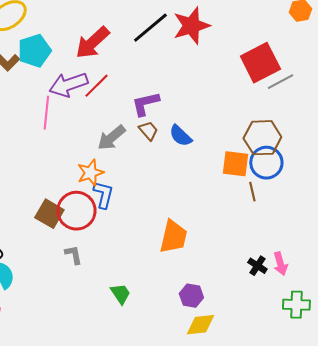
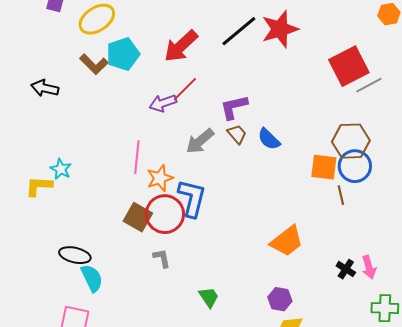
purple arrow: (68, 85) -> (163, 103), moved, size x0.7
pink line: (46, 113) -> (137, 157), moved
orange star: (90, 173) -> (160, 178), moved
blue L-shape: (103, 195) -> (192, 198), size x1.4
orange trapezoid: (173, 237) -> (287, 241), moved, turned 39

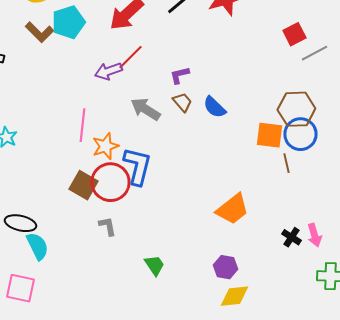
red square: (349, 66) -> (294, 34), size x0.6
purple L-shape: (234, 107) -> (179, 75), size x0.7
gray arrow: (200, 141) -> (145, 109), turned 72

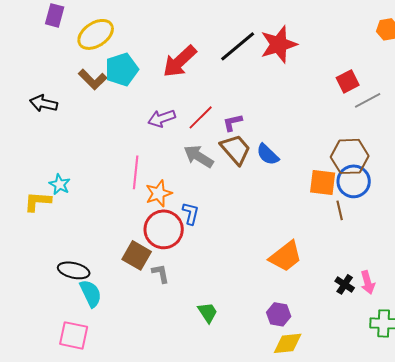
red line: (130, 57) -> (201, 117), moved
brown trapezoid: (182, 102) -> (236, 149), size x1.6
blue L-shape: (137, 166) -> (191, 213), size x0.6
brown square: (83, 185) -> (137, 255), moved

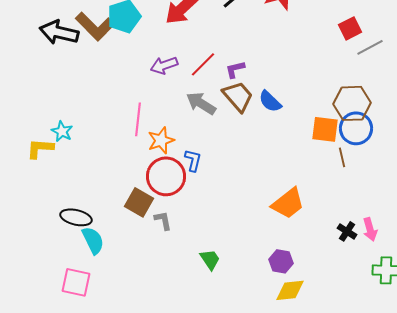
brown L-shape: (93, 79) -> (95, 26), size x1.4
black arrow: (44, 103) -> (59, 32), moved, size x1.4

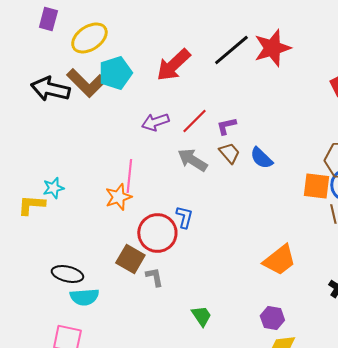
brown trapezoid: (238, 96) -> (229, 153), size x0.7
cyan star: (62, 131) -> (53, 188), turned 30
orange star: (161, 140) -> (118, 197), moved
cyan semicircle: (93, 240) -> (84, 297), turned 112

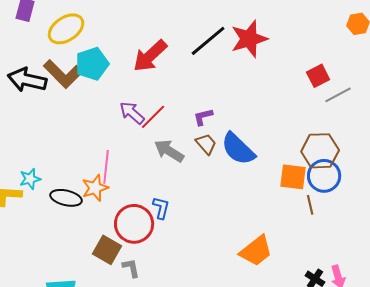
red line: (194, 121) -> (153, 117), moved
purple arrow: (155, 122) -> (132, 113), turned 60
blue semicircle: (261, 158) -> (238, 149), size x1.5
black ellipse: (67, 274) -> (66, 198), moved

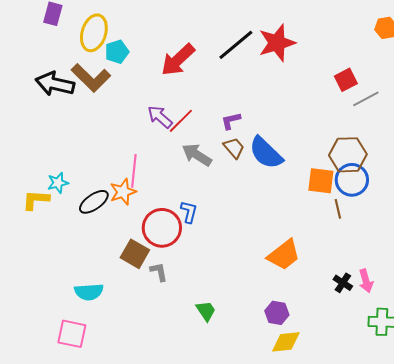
yellow ellipse: (66, 29) -> (94, 33), turned -39
cyan pentagon: (92, 64) -> (117, 52), moved, size x0.7
black ellipse: (66, 198) -> (94, 202), turned -48

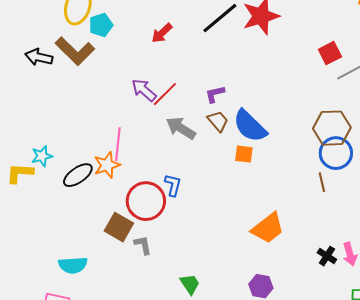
red arrow: (178, 60) -> (162, 33), size x0.6
black arrow: (55, 84) -> (39, 57), size x0.7
orange square: (321, 181) -> (244, 154), moved, size x0.7

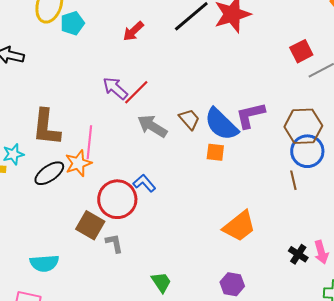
brown L-shape: (75, 51) -> (46, 127), moved, turned 51
purple L-shape: (215, 94) -> (250, 115), moved, size x1.5
blue L-shape: (173, 185) -> (144, 183), turned -55

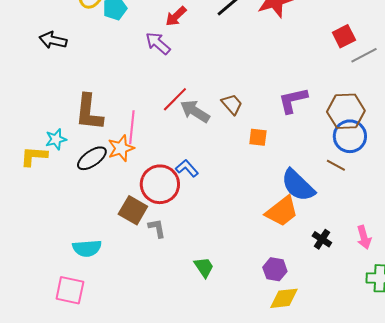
purple arrow: (115, 88) -> (158, 43), moved
red line: (136, 92) -> (175, 99), moved
blue semicircle: (221, 124) -> (298, 185), moved
brown line: (293, 180) -> (336, 165), turned -48
black cross: (298, 254) -> (322, 239), moved

